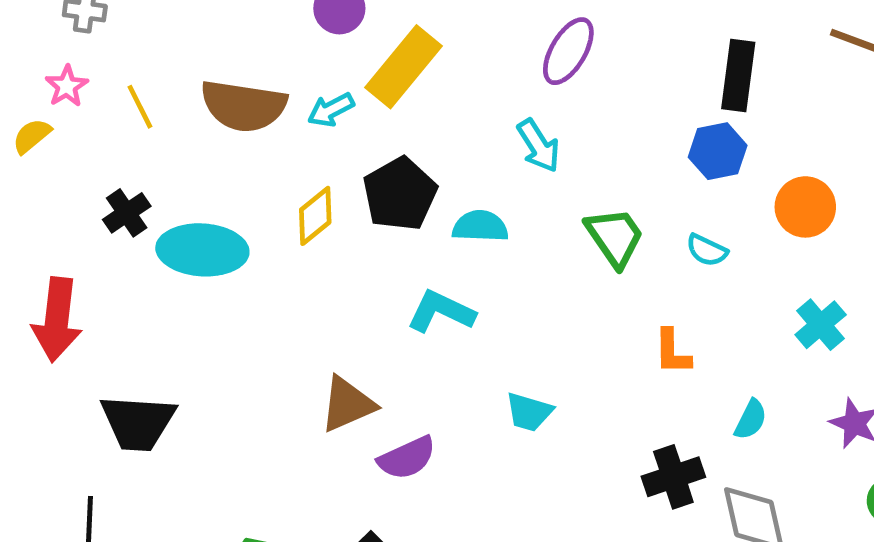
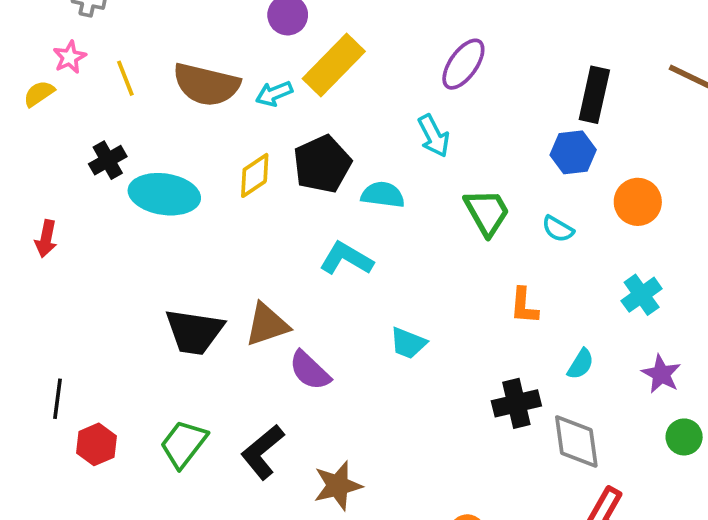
red arrow: (57, 320) -> (46, 239), size x0.6
black trapezoid: (138, 423) -> (194, 332), moved
purple semicircle: (407, 458) -> (310, 370), turned 63

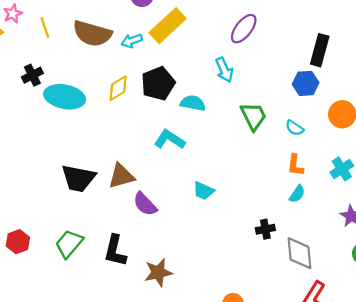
orange L-shape: (524, 306) -> (295, 165), moved
cyan semicircle: (581, 364) -> (297, 194), moved
black cross: (516, 403) -> (265, 229), size x0.7
black L-shape: (263, 452) -> (115, 251), turned -40

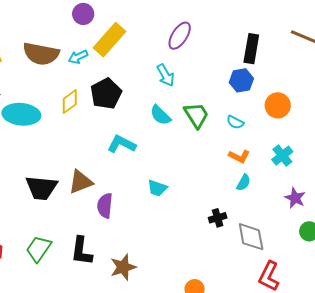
cyan semicircle: (193, 103) -> (160, 115), moved, turned -140
orange L-shape: (295, 165) -> (239, 156), turned -65
purple semicircle: (145, 204) -> (105, 206), turned 55

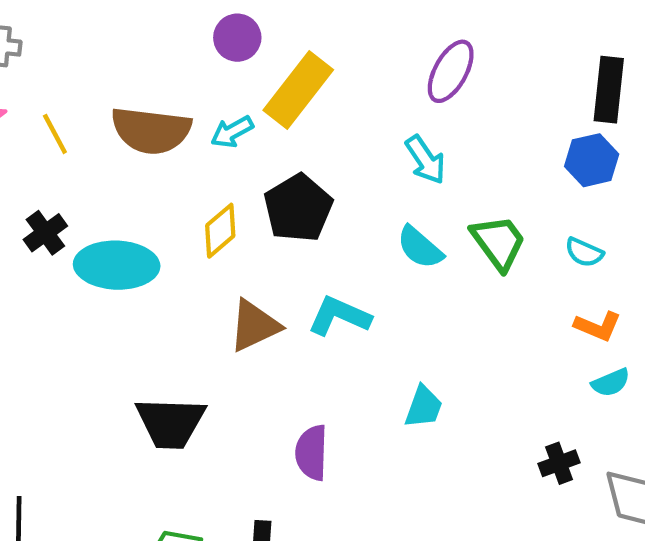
brown triangle: (80, 182) -> (254, 326), moved
cyan semicircle: (244, 182) -> (611, 383), turned 42
cyan trapezoid: (157, 188) -> (424, 407), turned -85

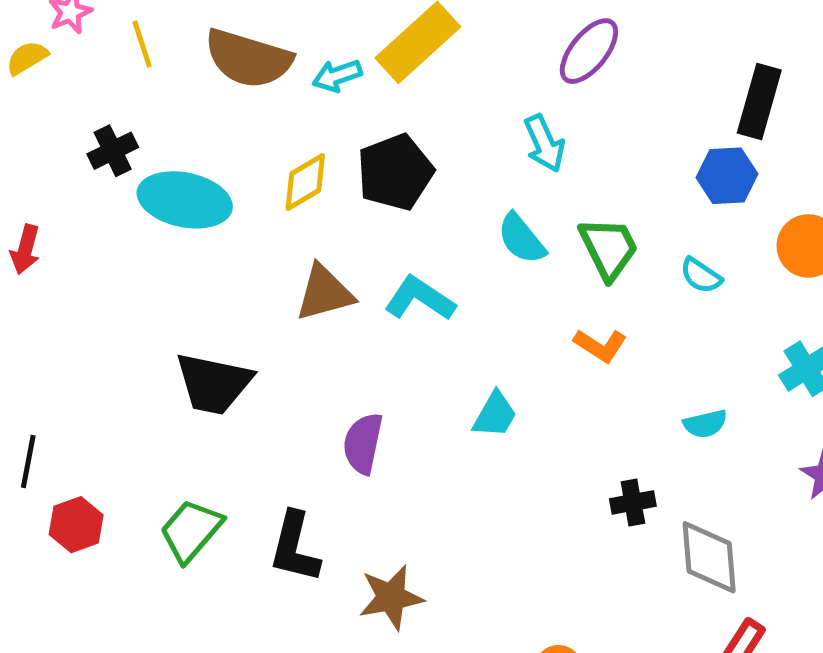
orange L-shape: (598, 326) -> (600, 345), moved

